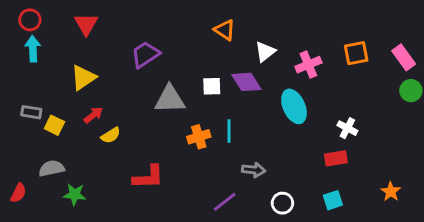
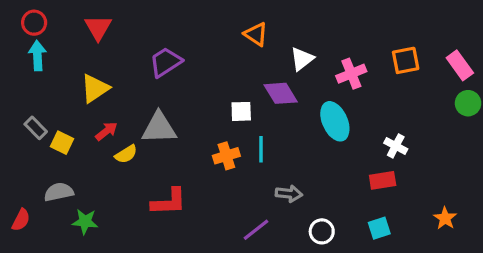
white square: (212, 86) -> (241, 111), moved
gray triangle: (170, 99) -> (159, 128), moved
gray rectangle: (31, 112) -> (36, 128), turned 36

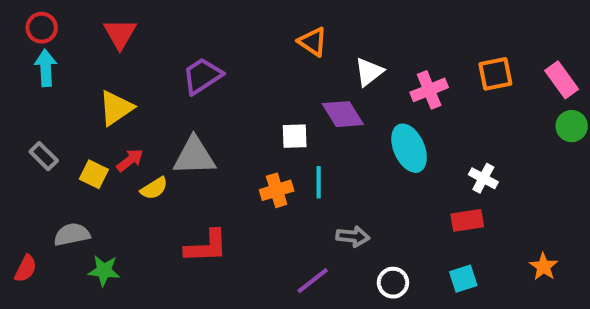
yellow square: (62, 143) -> (94, 174), moved

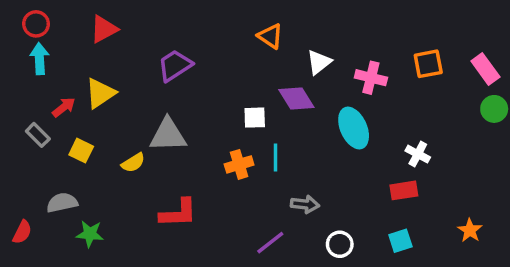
red triangle: (120, 34) -> (104, 29), turned 32
pink cross: (429, 90) -> (371, 78), turned 36
red arrow: (130, 160) -> (64, 107), moved

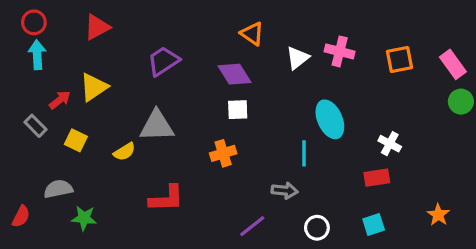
pink cross: (371, 78) -> (340, 51), moved
purple diamond: (296, 98) -> (234, 74), moved
cyan line: (275, 157) -> (304, 153), moved

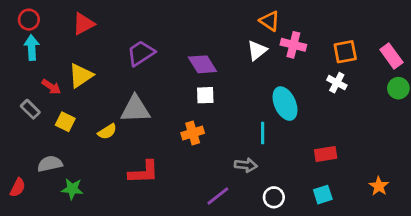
orange triangle: (252, 34) -> (270, 21), moved
red arrow: (60, 100) -> (51, 87), turned 72
white cross: (390, 144) -> (337, 83), moved

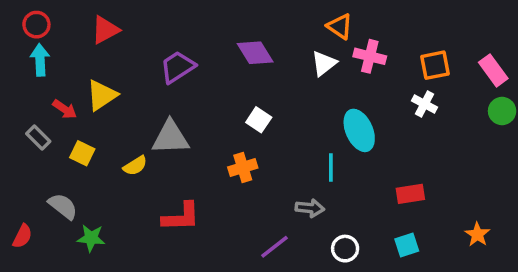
purple diamond: (202, 64) -> (255, 53), moved
white square: (205, 95) -> (259, 120), turned 36
gray semicircle: (50, 164) -> (63, 206), turned 50

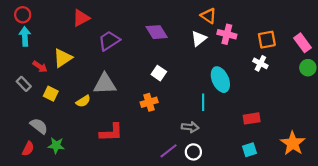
red triangle: (105, 30) -> (81, 18), moved
orange star: (477, 234) -> (293, 143), size x1.6
red semicircle: (22, 236) -> (28, 149), moved
white circle: (345, 249) -> (193, 152), moved

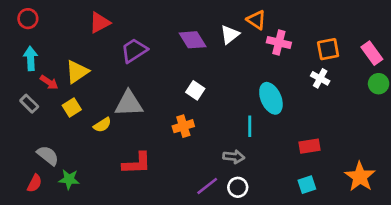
cyan arrow: (25, 36) -> (31, 58), moved
white triangle: (199, 39) -> (230, 35), moved
yellow square: (51, 94) -> (72, 108), moved, turned 32

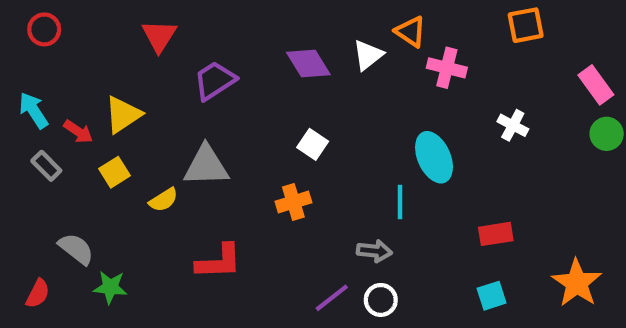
red triangle: (100, 23) -> (159, 36), turned -30
orange square: (328, 49) -> (526, 25), moved
cyan arrow: (31, 58) -> (34, 110), moved, turned -30
red semicircle: (35, 183) -> (38, 294), moved

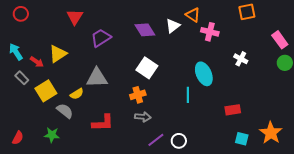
white square: (313, 144) -> (147, 68), size x1.5
yellow square: (114, 172) -> (46, 91), moved, size x1.5
gray semicircle: (76, 249) -> (65, 111), moved
gray arrow: (374, 251) -> (143, 117), moved
cyan square: (492, 296) -> (242, 139), moved, turned 32

